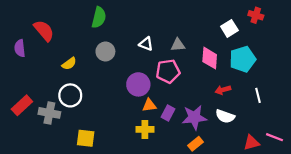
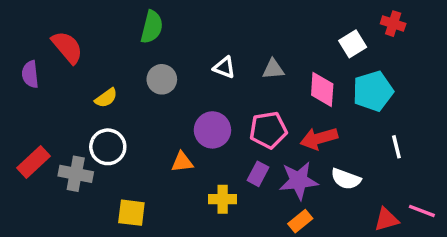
pink pentagon: (168, 71) -> (268, 130), moved
red arrow: (223, 90) -> (319, 138), moved, size x1.5
orange triangle: (149, 105) -> (182, 162), moved

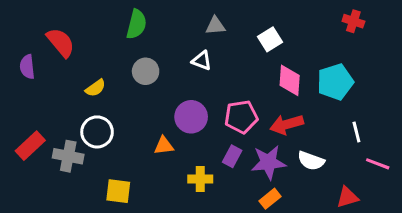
white square: (353, 44) -> (270, 39), moved
gray triangle: (273, 69) -> (215, 26), moved
pink line: (422, 211) -> (378, 164), moved

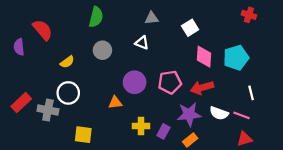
purple rectangle: (232, 156) -> (163, 131), moved
pink line: (378, 164) -> (241, 115), moved

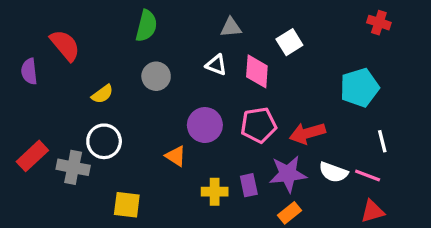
pink diamond: (204, 57) -> (257, 71), moved
orange triangle: (115, 103) -> (176, 156), turned 40
purple rectangle: (163, 131) -> (249, 185), moved, turned -40

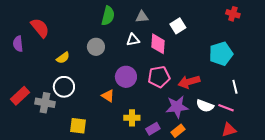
green semicircle: (146, 26) -> (108, 16), moved
white triangle: (216, 65) -> (133, 40), turned -32
purple rectangle: (249, 185) -> (153, 129), moved, turned 72

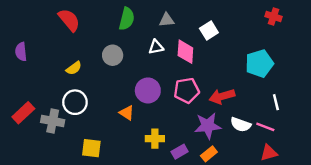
red semicircle: (40, 28) -> (69, 20), moved

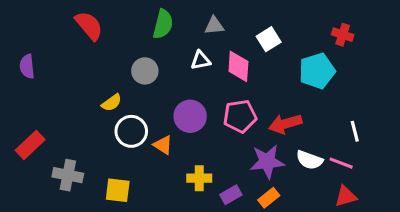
red cross: (274, 16) -> (343, 35), moved
cyan pentagon: (259, 63) -> (317, 71), moved
yellow semicircle: (74, 68) -> (112, 103), moved
white circle: (75, 102) -> (131, 131), moved
gray cross: (53, 121) -> (68, 175), moved

